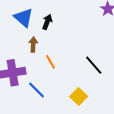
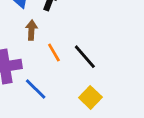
black line: (94, 65) -> (85, 57), moved

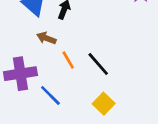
brown arrow: (31, 30) -> (46, 38), turned -72

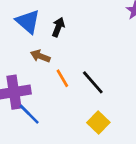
blue line: (50, 95) -> (29, 114), moved

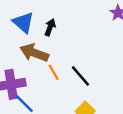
brown arrow: (40, 56) -> (34, 53), size x1.6

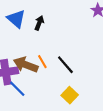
brown arrow: (34, 53) -> (26, 65), moved

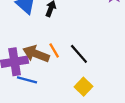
blue line: (17, 89) -> (27, 80), turned -30

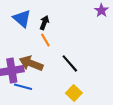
orange line: (54, 50) -> (45, 40), moved

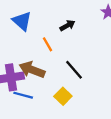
black arrow: (44, 23) -> (67, 25), moved, turned 40
yellow square: (74, 93) -> (63, 96), moved

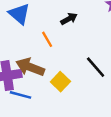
black line: (74, 70) -> (96, 67), moved
yellow square: (63, 96) -> (60, 82), moved

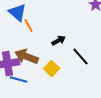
black arrow: (69, 19) -> (59, 41), moved
orange line: (47, 39) -> (29, 26), moved

